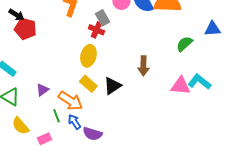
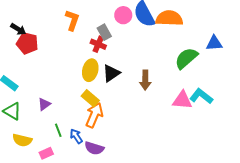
green semicircle: (184, 44) -> (186, 58), size x1.4
black triangle: (112, 86) -> (111, 73), moved
orange arrow: (70, 101) -> (94, 115), moved, turned -100
yellow semicircle: (20, 126) -> (22, 140), turned -36

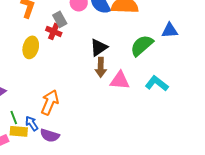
yellow ellipse: (90, 70) -> (31, 47), moved
black triangle: (111, 73) -> (99, 47), moved
yellow rectangle: (90, 98) -> (19, 131), moved, turned -36
pink triangle: (182, 100) -> (120, 80), moved

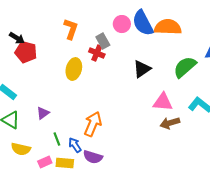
brown arrow: (101, 67) -> (170, 123), moved, turned 72
yellow rectangle: (19, 131) -> (65, 163), moved

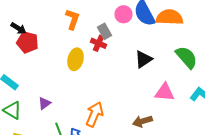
green semicircle: (185, 67) -> (186, 57), turned 90
brown arrow: (170, 123) -> (142, 121), moved

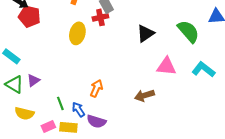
red cross: (98, 43) -> (100, 17), turned -35
purple triangle: (44, 103) -> (33, 80), moved
orange arrow: (94, 114) -> (96, 88), size x0.7

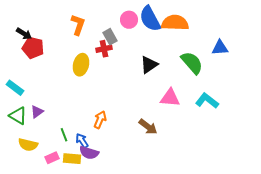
brown arrow: (144, 95) -> (148, 127), turned -126
purple semicircle: (96, 121) -> (89, 153), moved

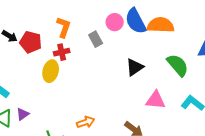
red pentagon: (33, 48) -> (31, 42), moved
red cross: (104, 49) -> (62, 52), moved
yellow ellipse: (81, 65) -> (51, 71), moved
orange arrow: (100, 120) -> (86, 122), turned 48

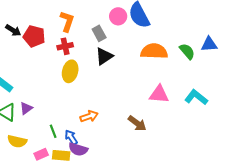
orange semicircle: (161, 25) -> (154, 51), moved
green semicircle: (178, 65) -> (187, 51), moved, size x0.7
black triangle: (135, 67) -> (104, 56), moved
yellow ellipse: (51, 71) -> (70, 71), moved

